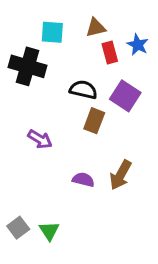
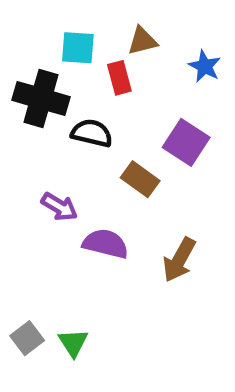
red rectangle: (110, 52) -> (119, 78), moved
black semicircle: (83, 90) -> (92, 133), moved
brown rectangle: (94, 121) -> (140, 179), turned -75
purple semicircle: (83, 180) -> (106, 244), moved, size x1.4

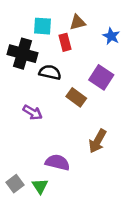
purple semicircle: (106, 244) -> (57, 162), moved

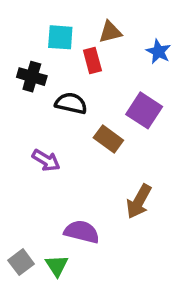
black cross: (22, 54) -> (32, 77), size x0.7

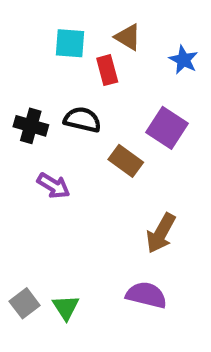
brown triangle: (110, 32) -> (128, 37), turned 45
black cross: (32, 77) -> (31, 126), moved
purple semicircle: (82, 232) -> (146, 295), moved

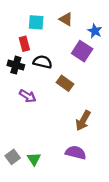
red rectangle: (107, 70) -> (24, 44), moved
purple square: (167, 128) -> (82, 51), moved

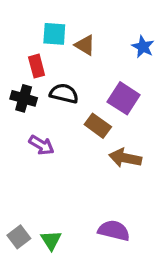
brown triangle: (66, 19) -> (85, 45), moved
purple square: (82, 51) -> (124, 98), moved
brown arrow: (83, 121) -> (125, 158), moved, turned 72

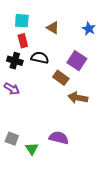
cyan square: (54, 34) -> (22, 21), moved
purple arrow: (41, 145) -> (12, 89), moved
purple semicircle: (114, 230) -> (59, 138), moved
gray square: (19, 237) -> (12, 139), moved, turned -32

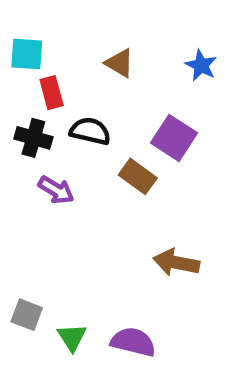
cyan square: (22, 21) -> (27, 54), moved
purple arrow: (12, 89) -> (56, 190), moved
brown arrow: (78, 98) -> (176, 263), moved
purple semicircle: (59, 138) -> (133, 342), moved

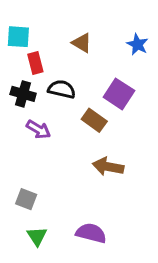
brown arrow: (176, 263) -> (108, 167), moved
gray square: (27, 315) -> (26, 199), moved
green triangle: (72, 337) -> (37, 236), moved

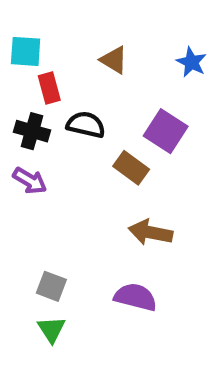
purple arrow: (38, 129) -> (30, 181), moved
gray square: (26, 199) -> (51, 286), moved
purple semicircle: (91, 233) -> (135, 297), moved

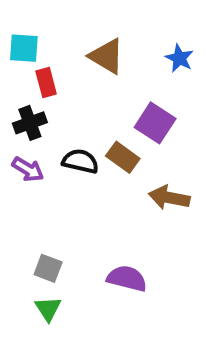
brown triangle: (114, 60) -> (107, 56), size x1.4
black semicircle: (86, 125) -> (80, 161), moved
black cross: (32, 131) -> (30, 123), turned -36
brown arrow: (151, 232) -> (169, 198), moved

